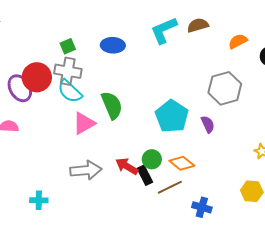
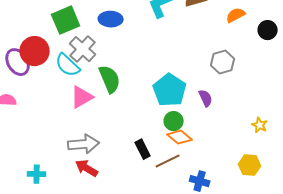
green square: (68, 46) -> (66, 20), size x1.8
gray cross: (68, 71) -> (83, 49), moved, turned 32
gray hexagon: (225, 88) -> (223, 62), size x0.7
green circle: (152, 159) -> (174, 121), moved
red arrow: (127, 166) -> (87, 168), moved

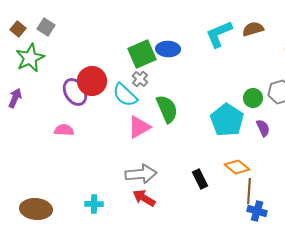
green square: (66, 20) -> (142, 54), moved
gray cross: (83, 49) -> (140, 79), size x0.6
green circle: (174, 121) -> (253, 98), moved
brown line: (168, 161) -> (249, 191), moved, turned -60

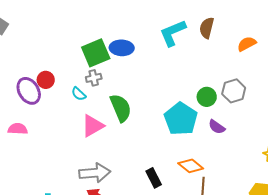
brown semicircle: (253, 29) -> (207, 28), turned -60
gray cross: (140, 79) -> (94, 78), turned 35
red circle: (92, 81) -> (46, 80), size x0.6
cyan semicircle: (125, 95) -> (79, 94), size x0.6
purple semicircle: (263, 128) -> (217, 127), turned 150

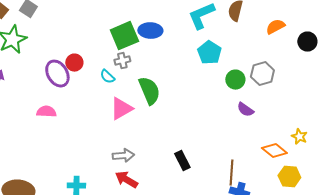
cyan pentagon: (181, 119) -> (209, 53), moved, size x0.7
orange diamond: (191, 166) -> (274, 151), moved
gray arrow: (95, 173) -> (123, 156), size x0.7

